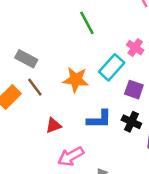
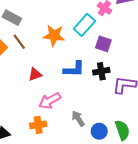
black cross: (131, 122) -> (101, 71), turned -35

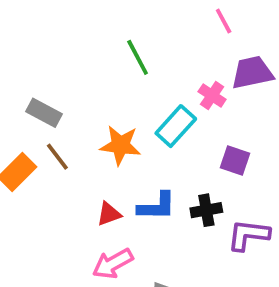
purple square: (103, 44) -> (235, 160), moved
red triangle: (35, 74) -> (109, 214), moved

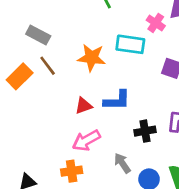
cyan rectangle: (176, 126) -> (130, 44), turned 56
black cross: (206, 210) -> (145, 131), moved

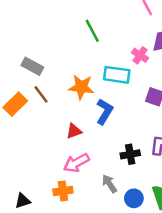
blue L-shape: (117, 100) -> (105, 112), moved, turned -60

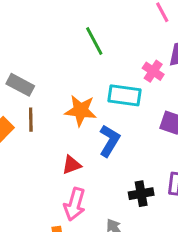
brown line: (41, 94) -> (31, 120), turned 36
pink arrow: (76, 163) -> (75, 204), turned -45

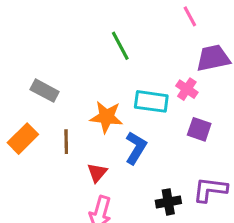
pink cross: (153, 71) -> (187, 89), moved
brown line: (31, 120) -> (66, 142), moved
red triangle: (72, 165) -> (97, 173), turned -30

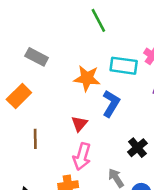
brown line: (66, 142) -> (35, 139), moved
black cross: (168, 202) -> (137, 148), turned -30

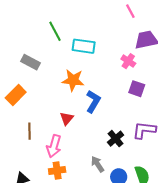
green line: (98, 20) -> (55, 31), moved
cyan rectangle: (124, 66) -> (84, 46), moved
pink arrow: (82, 156) -> (54, 146), moved

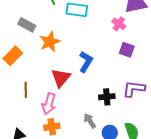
orange star: (73, 80) -> (50, 42), moved, turned -30
red triangle: (67, 118) -> (61, 78), size x1.5
black cross: (116, 139) -> (107, 97), turned 35

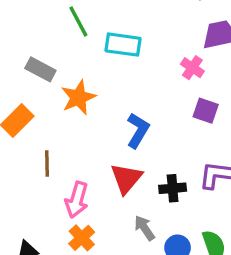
red triangle: (61, 78) -> (126, 178), moved
brown line: (26, 90) -> (47, 163), moved
orange cross: (52, 127) -> (82, 238), turned -35

